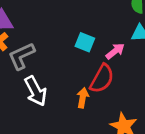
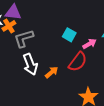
orange arrow: (83, 98) -> (52, 72), moved, turned 32

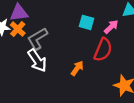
white arrow: (30, 64) -> (37, 60), moved

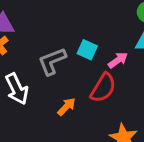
gray L-shape: (37, 39) -> (52, 61), moved

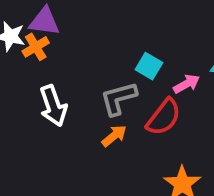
gray L-shape: (52, 61) -> (119, 98), moved

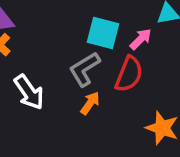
cyan square: (149, 66) -> (103, 33), size x1.4

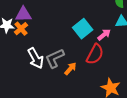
cyan square: (103, 33) -> (83, 29), turned 30
gray L-shape: (85, 69) -> (55, 58), moved

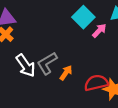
cyan square: (83, 29) -> (83, 17), moved
red semicircle: (95, 54) -> (96, 83), moved, turned -125

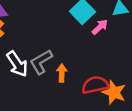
orange arrow: (66, 73) -> (62, 73), turned -35

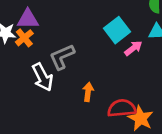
gray L-shape: (41, 62) -> (62, 57), moved

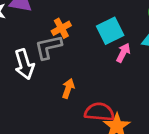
orange cross: (24, 38) -> (61, 28), moved
pink arrow: (133, 48) -> (123, 53), turned -36

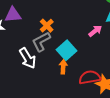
cyan square: (110, 31) -> (67, 50), moved
pink arrow: (123, 53) -> (95, 31), turned 40

